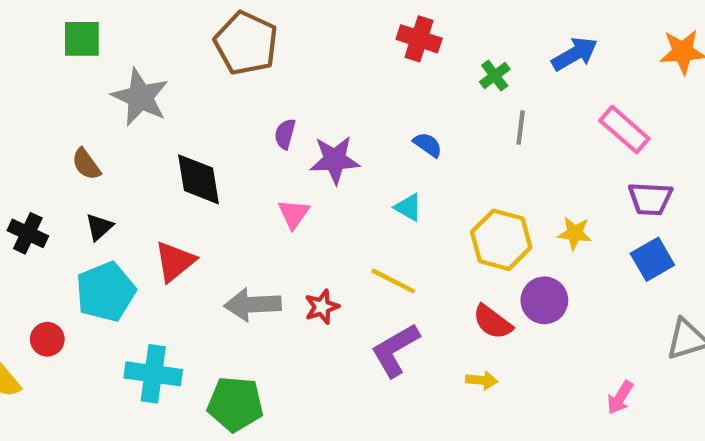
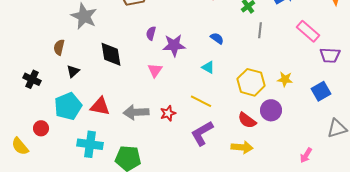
brown semicircle: (86, 164) -> (59, 47), turned 49
purple trapezoid: (650, 199) -> (330, 55), moved
black triangle: (99, 227) -> (73, 71), moved
red triangle: (175, 261) -> (100, 106), moved, turned 50
yellow arrow: (482, 380) -> (242, 147), size x1.5

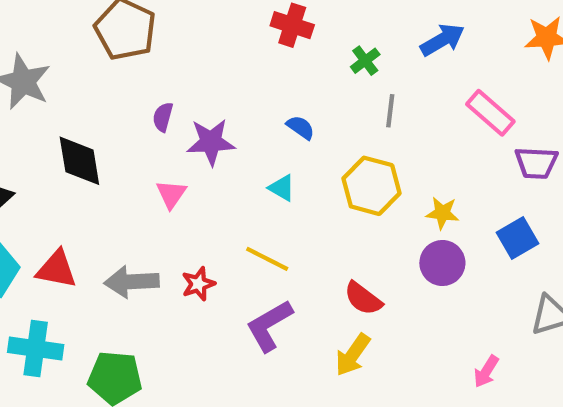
yellow hexagon: (251, 82) -> (371, 186), moved
purple circle: (271, 110) -> (442, 263), moved
yellow arrow: (242, 147) -> (353, 355), turned 120

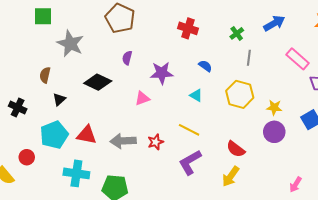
red cross: (292, 25) -> (188, 28), moved
purple semicircle: (163, 117) -> (127, 58), moved
black diamond: (79, 161) -> (98, 82), turned -56
pink triangle: (171, 194) -> (142, 98), turned 35

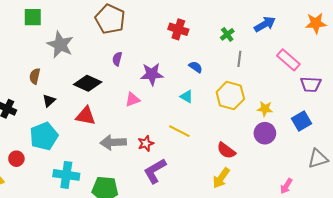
red triangle: (87, 135) -> (86, 116), moved
purple L-shape: (190, 162) -> (155, 171), moved

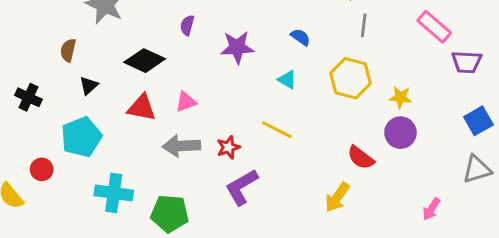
pink triangle: (133, 100) -> (186, 102), moved
blue square: (302, 121) -> (478, 121), moved
red semicircle: (226, 151) -> (361, 158), moved

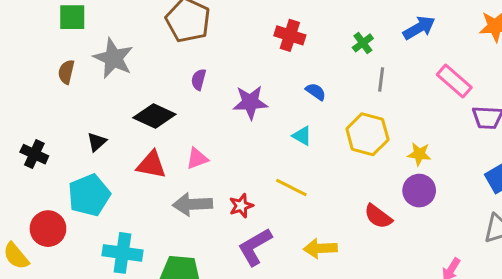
brown semicircle: (68, 50) -> (66, 72), moved
red circle: (42, 169) -> (48, 229), size x1.5
yellow arrow: (337, 197) -> (320, 248), moved, turned 52

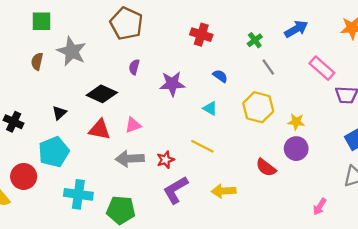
gray line: (381, 79) -> (268, 67), turned -42

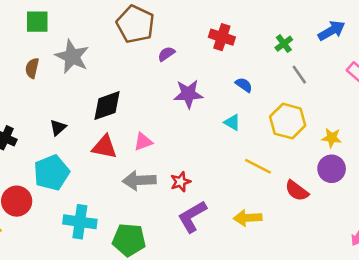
purple semicircle: (134, 67) -> (166, 54), moved, turned 40
black diamond: (102, 94) -> (107, 106), turned -44
yellow line: (202, 146) -> (258, 166), moved

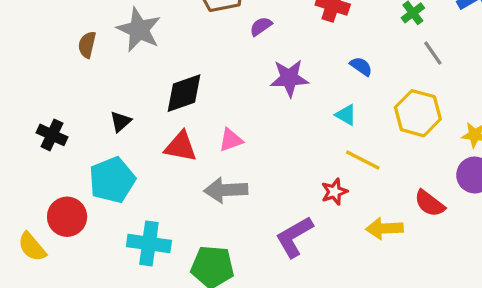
yellow line: (258, 166) -> (363, 160), moved
red star: (181, 182) -> (334, 192), moved
yellow arrow: (248, 218) -> (384, 228), moved

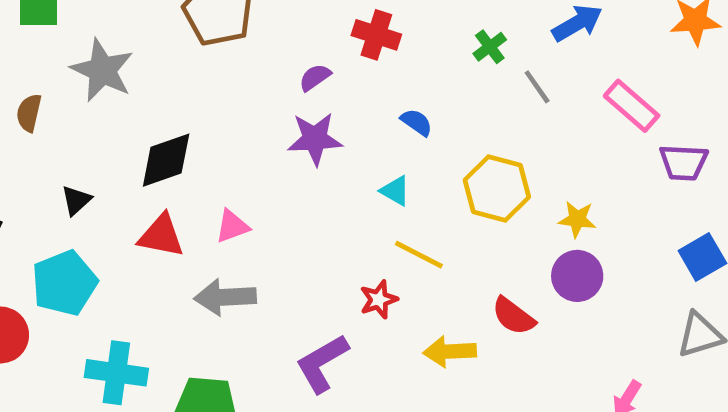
purple semicircle: (261, 26) -> (315, 77), moved
brown semicircle: (87, 45) -> (29, 113), moved
gray line: (433, 53) -> (537, 87), moved

